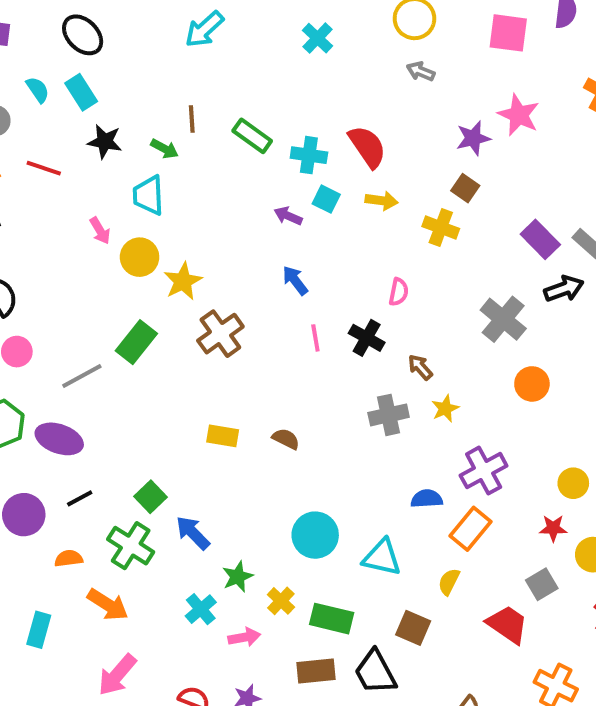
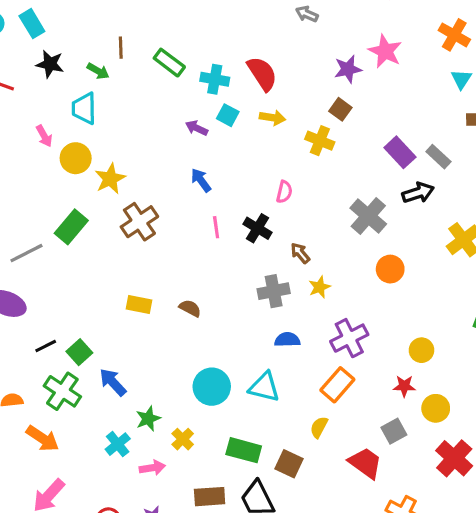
black line: (80, 498) -> (46, 346), moved
blue semicircle: (427, 499) -> (287, 340), moved
cyan triangle: (382, 557) -> (264, 387), moved
green rectangle: (332, 619) -> (244, 450), moved

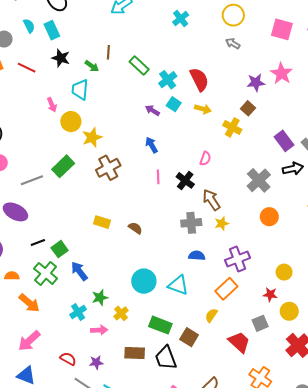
cyan cross: (215, 79) -> (168, 80), turned 36
brown arrow: (300, 253) -> (211, 200), size x1.5

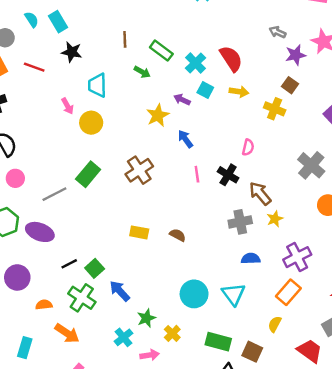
gray arrow: (233, 43) -> (277, 32), moved
green arrow: (92, 66) -> (142, 72), moved
yellow star: (92, 137) -> (158, 115), moved
cyan triangle: (178, 285) -> (234, 294), turned 40

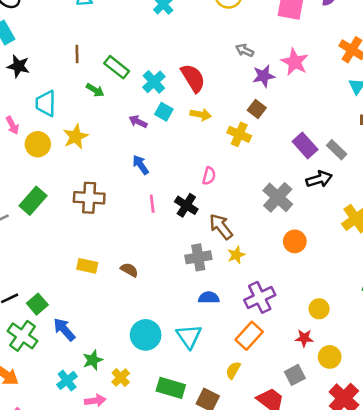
yellow star: (158, 115) -> (76, 137), moved
brown cross: (139, 170) -> (89, 198), turned 36

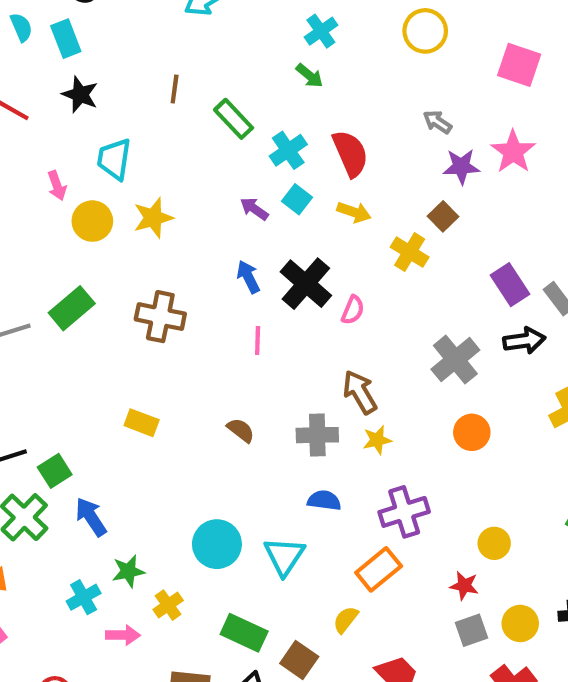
green arrow: (95, 90) -> (309, 76), moved
black cross: (186, 205) -> (306, 284), moved, size x1.4
brown semicircle: (129, 270) -> (241, 430), moved
yellow circle: (330, 357) -> (520, 623), moved
gray square: (295, 375) -> (471, 630), moved

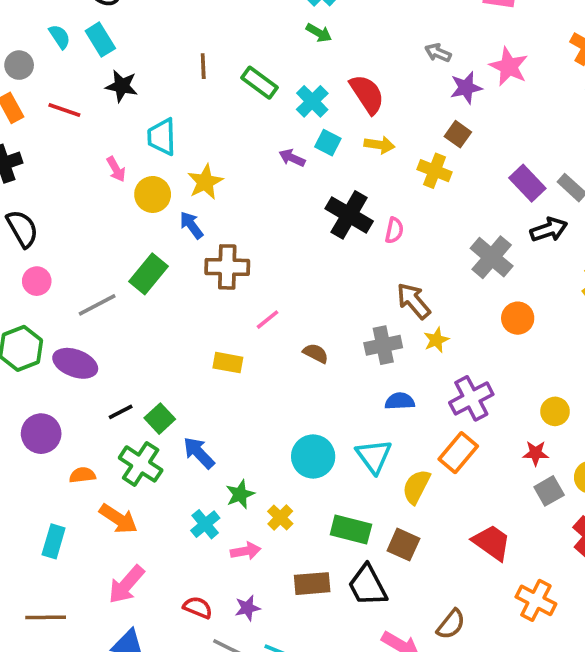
blue arrow: (248, 277) -> (191, 225), moved
pink line: (258, 340) -> (267, 320), moved, turned 60
yellow semicircle: (346, 620) -> (416, 487), moved, size x1.4

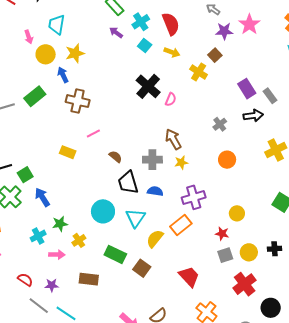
purple arrow: (292, 158) -> (116, 33), moved
gray cross: (492, 257) -> (220, 124), size x0.6
black trapezoid: (367, 585) -> (128, 183), moved

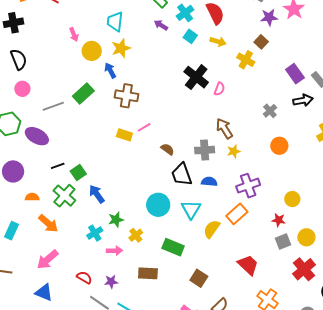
cyan trapezoid: (57, 25) -> (115, 22), moved
yellow rectangle: (68, 152) -> (124, 135), moved
brown square: (142, 268) -> (199, 278), moved

